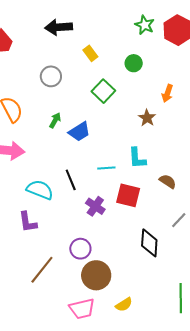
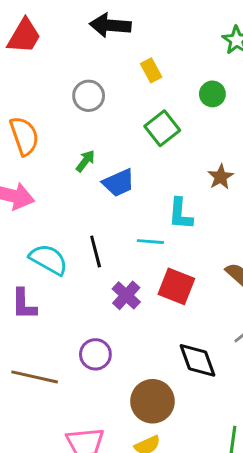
cyan L-shape: (137, 158) -> (180, 214), moved
black diamond: (149, 243) -> (198, 360), turned -32
brown line: (42, 270) -> (35, 377), turned 56
brown circle: (96, 275) -> (152, 401), moved

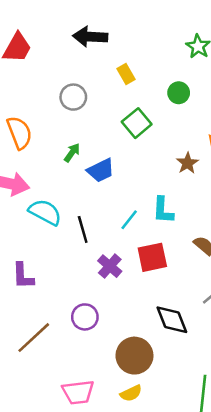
cyan L-shape: (180, 214) -> (163, 210), moved
cyan line: (150, 242) -> (129, 220), turned -55
cyan semicircle: (48, 259) -> (45, 212), moved
red square: (176, 286) -> (152, 257), turned -32
brown line: (35, 377) -> (34, 338), turned -54

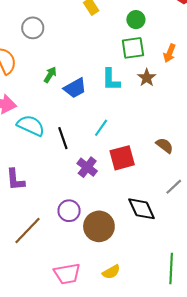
gray circle: (73, 97) -> (33, 28), moved
green square: (137, 123) -> (133, 48), moved, turned 35
cyan L-shape: (163, 210) -> (111, 80), moved
brown circle: (134, 356) -> (99, 226), moved

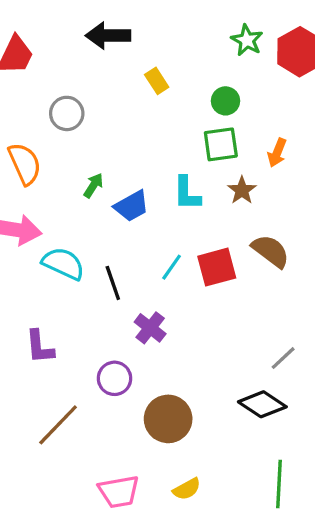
brown semicircle: (165, 145) -> (271, 251), moved, size x1.4
red square: (122, 158) -> (217, 267), moved
black diamond: (142, 209) -> (262, 404), moved, turned -32
purple circle: (69, 211) -> (115, 378), moved

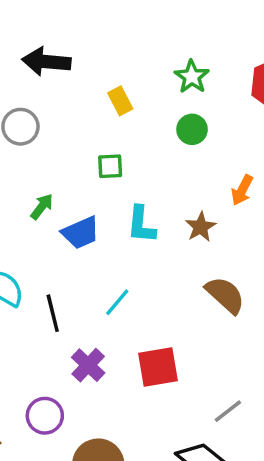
black arrow: (108, 36) -> (46, 62), moved
green star: (247, 40) -> (192, 77), moved
green square: (221, 144) -> (110, 166), moved, size x0.7
red square: (217, 267) -> (158, 367), moved

